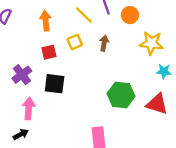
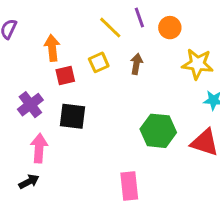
orange arrow: (46, 21) -> (52, 48), moved

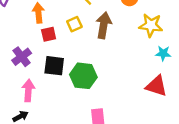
brown arrow: (136, 64) -> (104, 25), size x1.6
green hexagon: (158, 131) -> (83, 76), moved

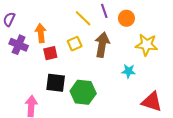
cyan star: (163, 53) -> (129, 71), moved
purple cross: (22, 57) -> (19, 45), moved, turned -30

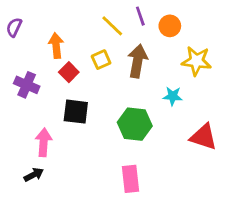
purple cross: (19, 45) -> (27, 85), moved
red square: (50, 53) -> (69, 72), turned -32
green hexagon: (83, 92) -> (135, 124), moved

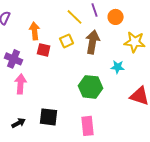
red square: (69, 72) -> (44, 50), turned -32
black square: (76, 112) -> (49, 117), moved
pink arrow: (44, 142) -> (21, 84), moved

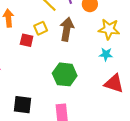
red square: (44, 50) -> (27, 40), moved
cyan star: (118, 67) -> (106, 54), moved

